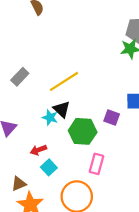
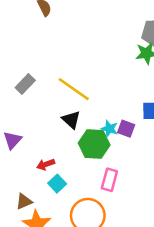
yellow line: (64, 81) -> (74, 89), turned 68
cyan star: (50, 117) -> (109, 129), moved

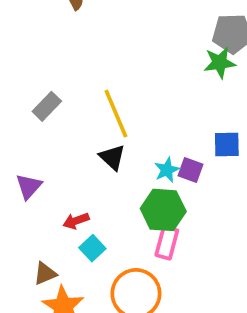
yellow line: (74, 89) -> (116, 114), turned 32
cyan star: (109, 129) -> (167, 170), turned 30
green hexagon: (94, 144) -> (163, 210), moved

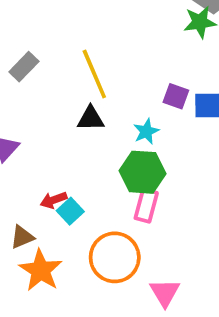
black triangle: (112, 157) -> (91, 118), turned -44
purple square: (190, 170) -> (176, 96), moved
red arrow: (76, 221) -> (54, 200), moved

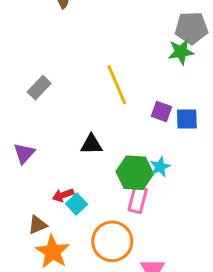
yellow line: (94, 74) -> (117, 85), moved
black triangle: (91, 118) -> (91, 144), moved
cyan star: (146, 131) -> (160, 167), moved

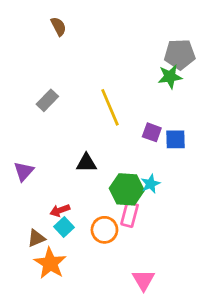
gray rectangle: (39, 88) -> (47, 100), moved
cyan square: (76, 204) -> (64, 227), moved
orange circle: (112, 241) -> (104, 230), moved, size x0.7

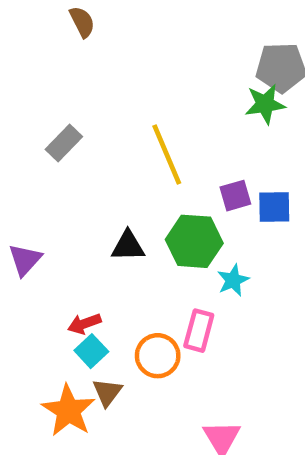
purple square: (152, 132) -> (235, 196), turned -36
green hexagon: (127, 189) -> (194, 241), moved
brown triangle: (36, 238) -> (107, 392), moved, turned -30

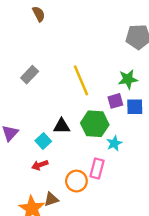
green star: (265, 104) -> (128, 79), moved
cyan square: (91, 351) -> (43, 141), moved
brown triangle: (107, 392) -> (51, 199), turned 35

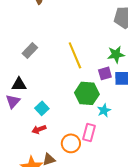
black triangle: (62, 126) -> (19, 84), moved

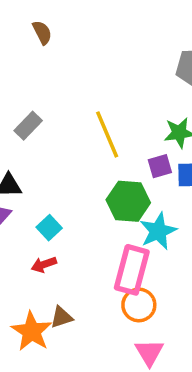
cyan star: (104, 110) -> (158, 231), size x1.5
pink rectangle: (89, 132) -> (132, 270), size x1.5
orange circle: (71, 143) -> (139, 305), moved

